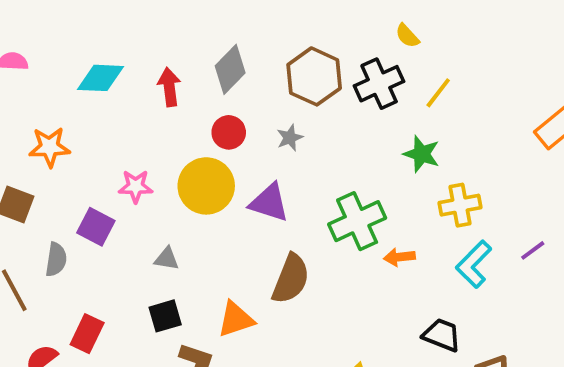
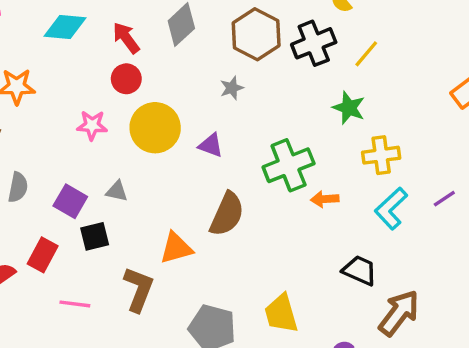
red arrow: (169, 87) -> (126, 38), turned -32
red circle: (229, 132) -> (126, 79), moved
purple triangle: (269, 203) -> (211, 145), size x0.7
purple square: (96, 227) -> (70, 201), moved
black square: (165, 316) -> (95, 236), moved

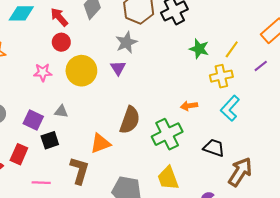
yellow line: (366, 54) -> (232, 49), moved
gray star: (232, 88) -> (126, 42), size x1.5
purple triangle: (211, 145) -> (118, 68), moved, turned 42
green cross: (289, 165) -> (167, 134), moved
purple line: (444, 199) -> (261, 66), moved

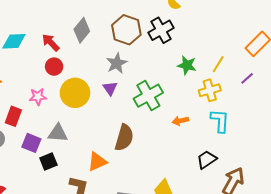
cyan L-shape: (230, 108) -> (220, 121), turned 145
gray triangle: (61, 111) -> (58, 133), size x1.5
green cross: (167, 134) -> (148, 96), moved
black trapezoid: (214, 148) -> (207, 160), turned -50
red rectangle: (19, 154) -> (13, 116), moved

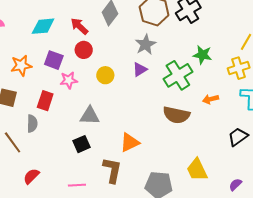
green star: (187, 65) -> (202, 55), moved
purple triangle: (110, 88) -> (140, 69), turned 35
yellow circle: (75, 93) -> (105, 75), size x0.6
brown semicircle: (124, 138) -> (176, 115), moved, turned 88
purple square: (31, 143) -> (54, 60), moved

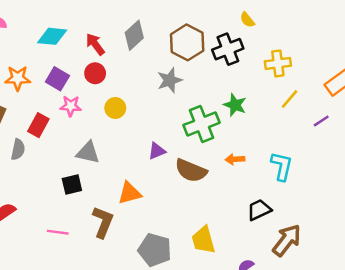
yellow cross: (239, 68) -> (278, 63), moved
purple triangle: (140, 69) -> (157, 151), moved

